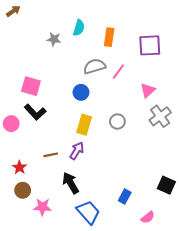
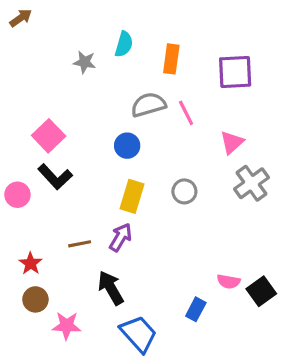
pink line: (118, 72) -> (186, 113), turned -63
pink square: (31, 86) -> (49, 136), turned 30
black square: (166, 185) -> (261, 291), turned 30
pink semicircle: (148, 217) -> (229, 281), moved, turned 48

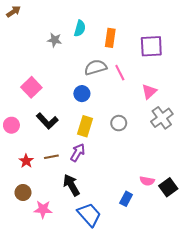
black L-shape: (55, 177) -> (47, 121), moved
red star: (31, 263) -> (26, 161), moved

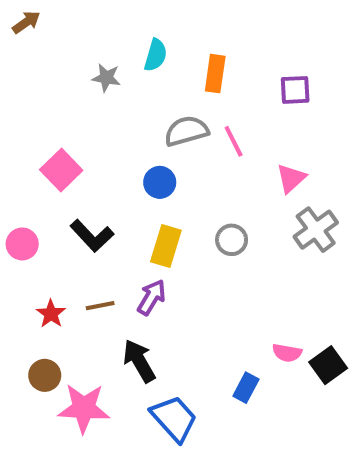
purple square: (151, 46) -> (295, 90), size x0.7
pink star: (43, 209) -> (84, 408), size x1.4

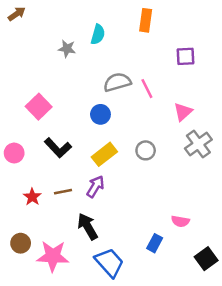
orange rectangle: (215, 74) -> (146, 20), moved
yellow rectangle: (166, 246) -> (104, 154), turned 35
black square: (328, 365) -> (206, 259), moved
brown circle: (45, 375) -> (21, 243), moved

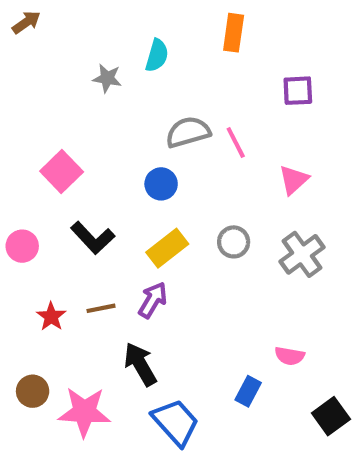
gray cross: (198, 144) -> (302, 254), moved

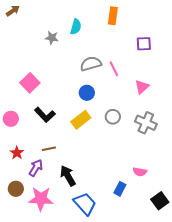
blue circle: (161, 184) -> (87, 93), moved
gray cross: (302, 254) -> (146, 123), turned -30
purple arrow: (153, 300) -> (36, 168), moved
red star: (51, 317) -> (17, 153), moved

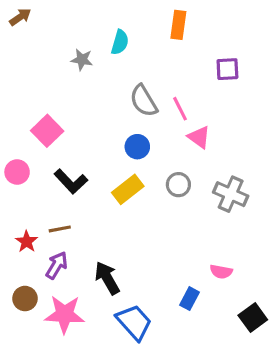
gray semicircle: (91, 64) -> (144, 101), turned -105
pink triangle: (142, 87) -> (199, 137), moved, turned -42
pink circle: (11, 119) -> (17, 172), moved
brown line: (49, 149) -> (60, 229), moved

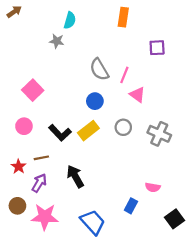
cyan semicircle: (120, 42) -> (70, 20), moved
pink line: (180, 109) -> (124, 75), turned 49
pink circle: (17, 172) -> (24, 126), moved
black L-shape: (71, 181) -> (60, 133), moved
black arrow: (107, 278) -> (75, 176), moved

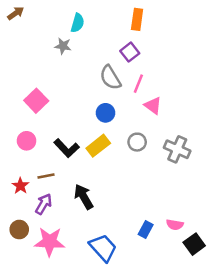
purple square: (157, 48) -> (130, 52), moved, turned -35
pink semicircle: (153, 187) -> (175, 225), moved

